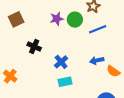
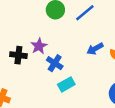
purple star: (57, 19) -> (39, 46), moved

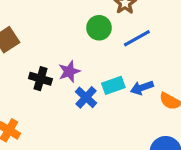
cyan rectangle: (66, 84) -> (113, 85), moved

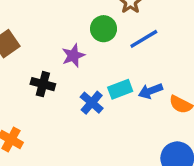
purple star: (69, 72) -> (73, 56), moved

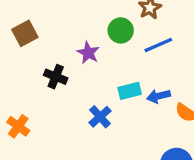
purple star: (73, 56) -> (88, 53), turned -30
blue cross: (92, 103) -> (100, 117), moved

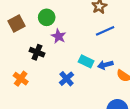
green circle: (121, 30) -> (47, 17), moved
cyan rectangle: (130, 91) -> (86, 61), turned 40
orange cross: (18, 126) -> (21, 79), moved

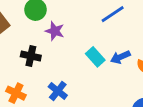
cyan rectangle: (86, 61) -> (95, 57), turned 32
blue cross: (67, 79) -> (58, 91), moved

